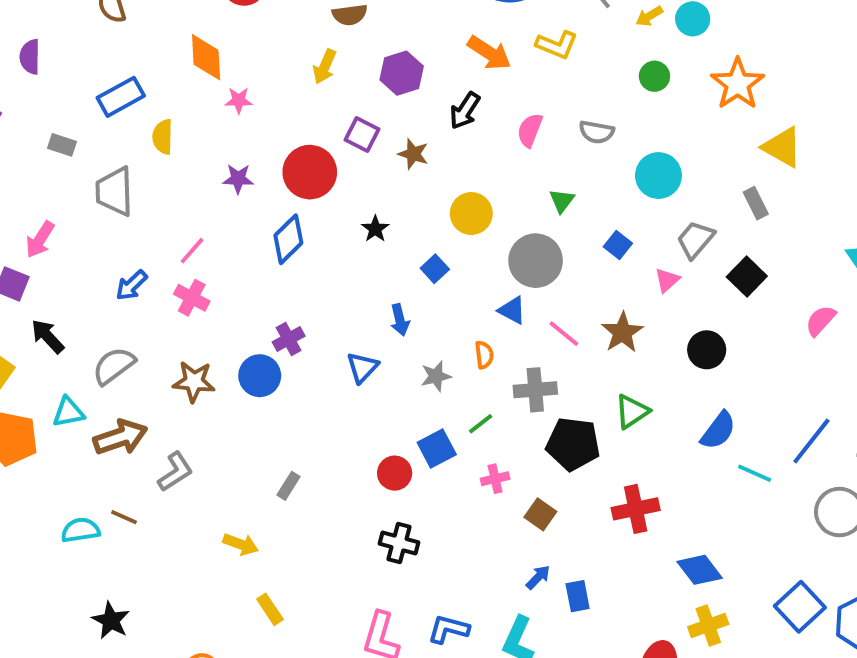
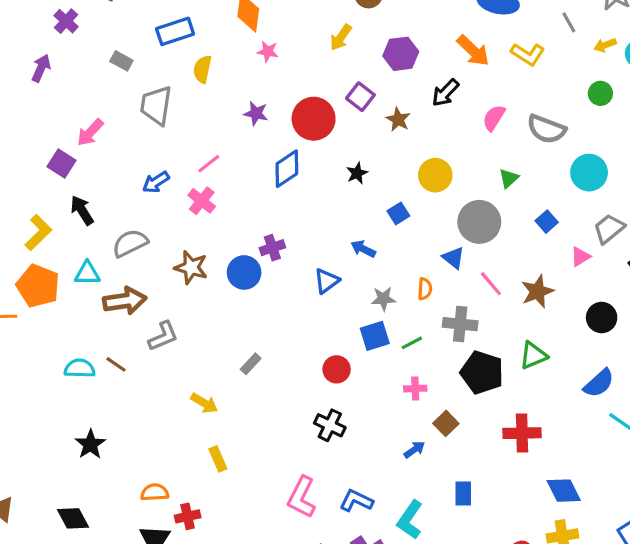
gray semicircle: (597, 132) -> (546, 129), size x1.4
blue arrow: (400, 320) -> (363, 249), turned 120
blue square: (437, 449) -> (375, 336), moved
blue arrow: (538, 577) -> (414, 450), moved

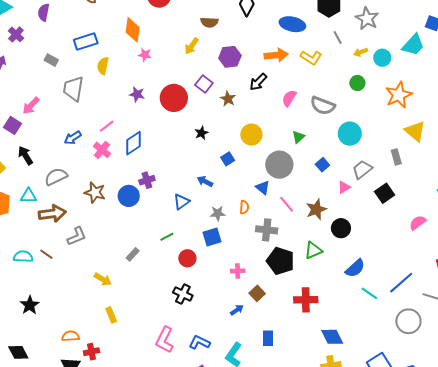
orange arrow: (473, 51) -> (276, 55), turned -50
blue diamond: (287, 169) -> (134, 143), moved
black circle: (602, 318) -> (341, 228), moved
green line: (412, 343) -> (167, 237), moved

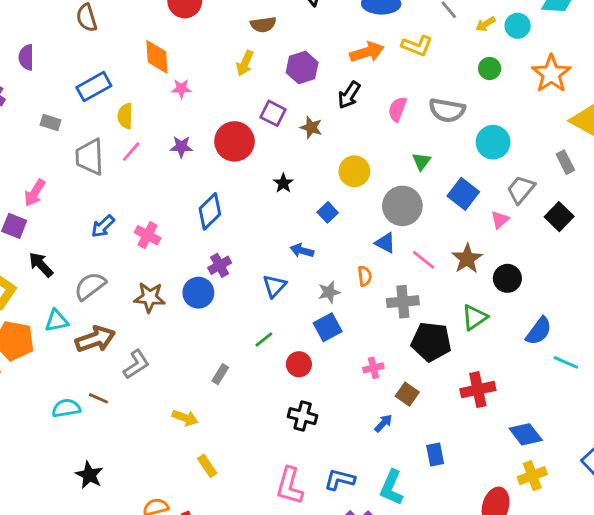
pink line: (107, 126) -> (131, 152), moved
blue diamond: (134, 143) -> (210, 211), moved
blue square: (322, 165) -> (463, 194), size x1.5

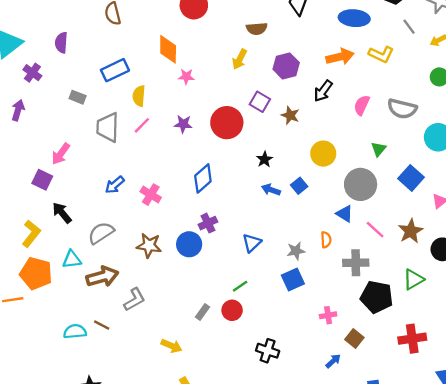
blue arrow: (302, 251) -> (271, 190), moved
red circle: (299, 364) -> (232, 310), moved

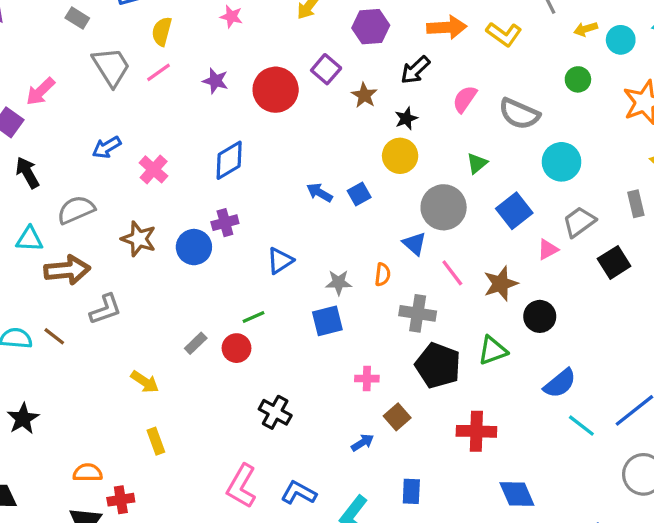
gray trapezoid: (108, 127) -> (111, 67), turned 136
black star: (264, 159) -> (406, 118), moved

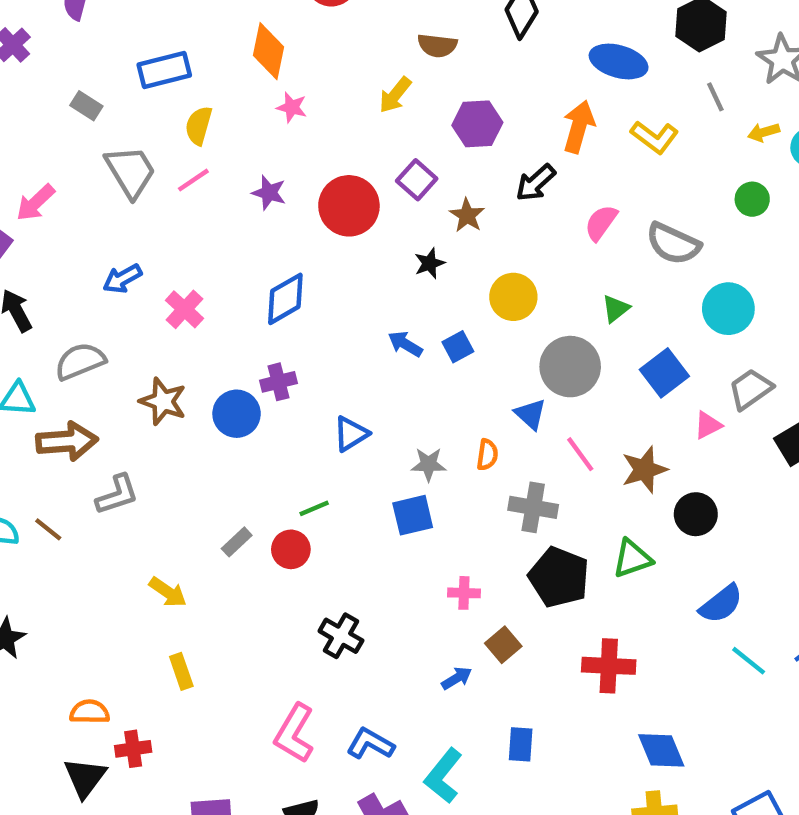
orange arrow: (447, 27) -> (579, 127), turned -72
black star: (406, 118) -> (430, 263), moved

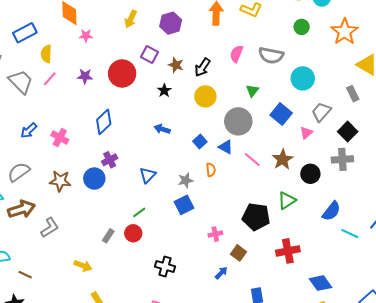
black arrow: (536, 183) -> (202, 67), moved
blue square: (458, 347) -> (200, 141), moved
gray cross: (533, 507) -> (342, 159), moved
brown line: (48, 529) -> (25, 275), moved

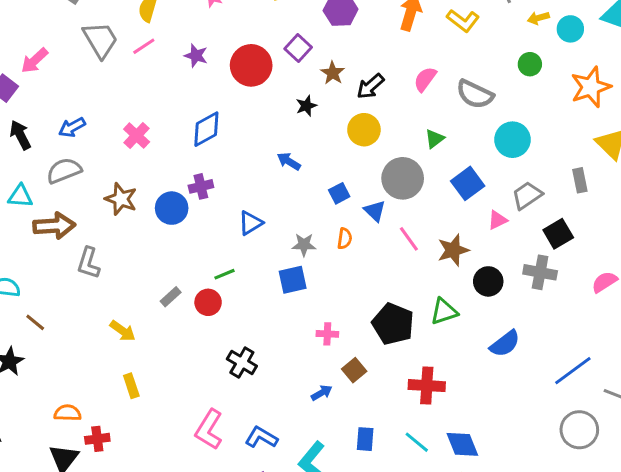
blue arrow: (29, 131) -> (72, 127), moved
gray L-shape: (50, 228) -> (88, 263), turned 125
cyan line: (350, 234) -> (417, 442), moved

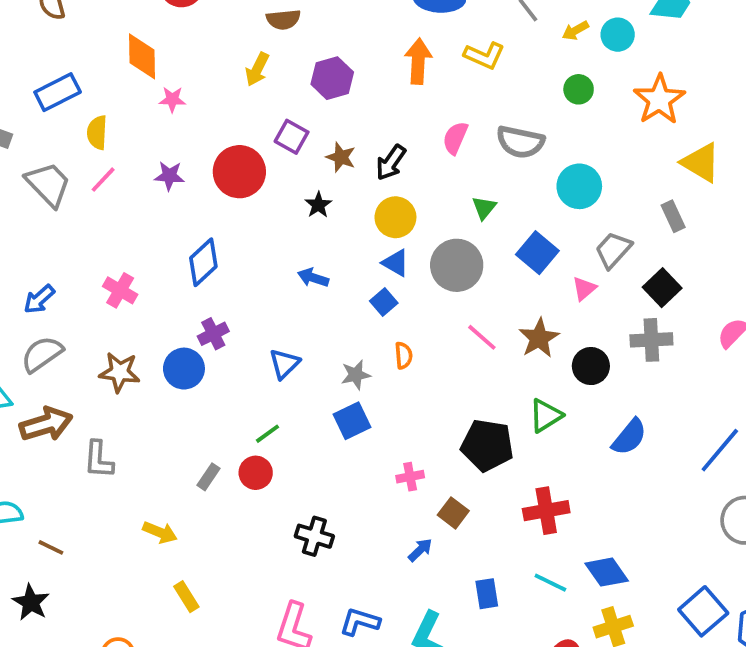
blue triangle: (375, 211) -> (396, 263), moved

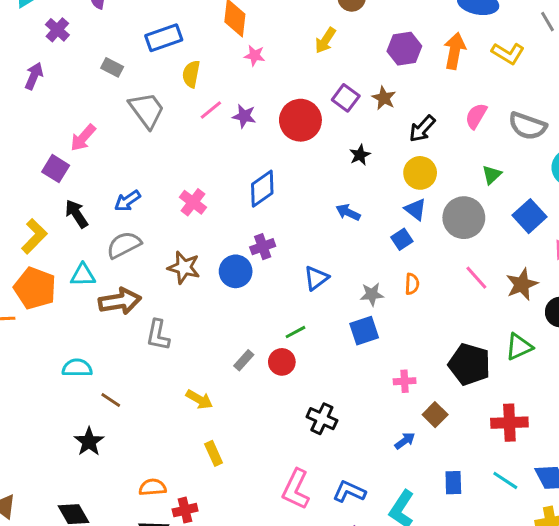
purple hexagon: (332, 78) -> (404, 49), moved
brown star: (341, 157) -> (384, 98), moved
pink line: (103, 180) -> (211, 110), moved

